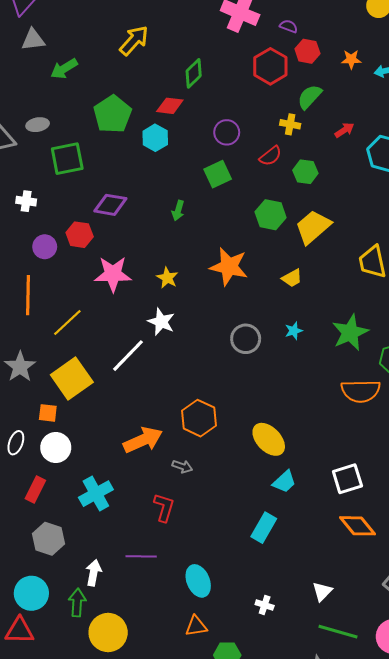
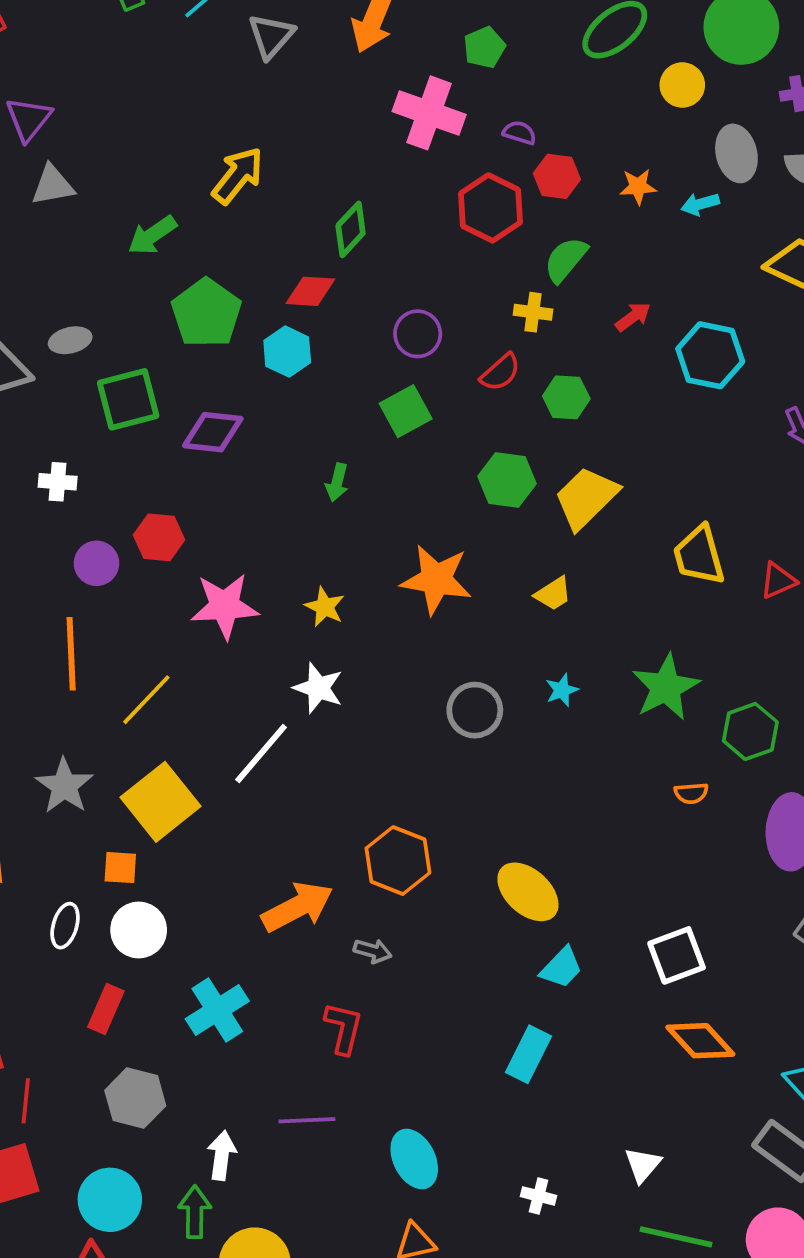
green arrow: (64, 69) -> (152, 235), moved
purple diamond: (110, 205) -> (213, 432), moved
orange semicircle: (361, 391) -> (691, 793), size x0.5

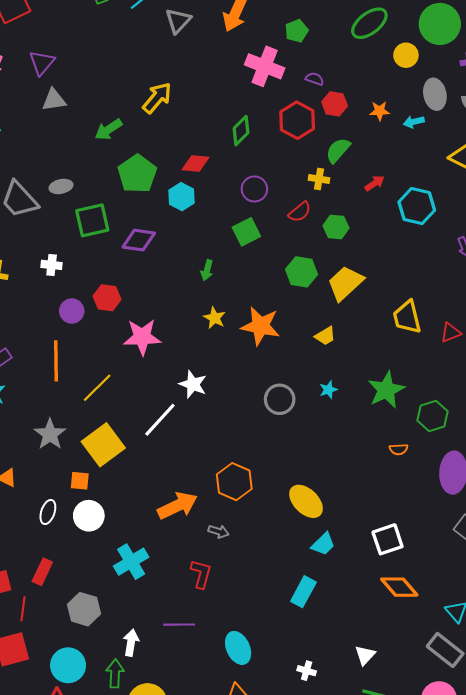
green diamond: (351, 229) -> (241, 131), moved
yellow star: (325, 607) -> (215, 318), moved
red rectangle: (106, 1009) -> (42, 572), moved

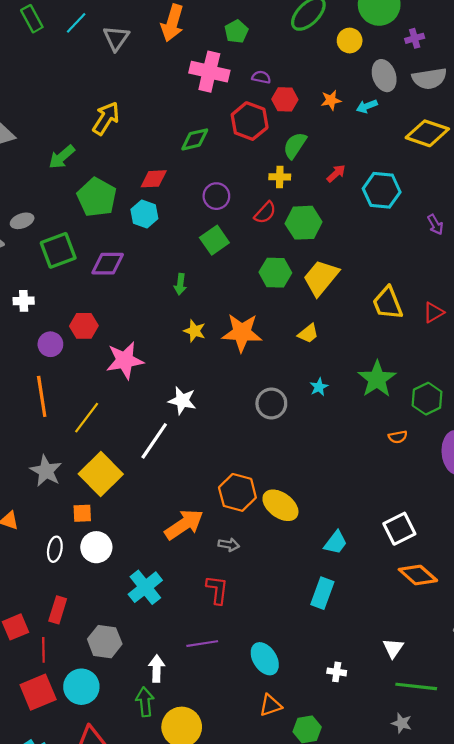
green diamond: (241, 131) -> (195, 139), turned 40
green hexagon: (336, 227) -> (304, 223), size x1.4
yellow ellipse: (306, 501) -> (280, 505), moved
cyan circle: (68, 665) -> (81, 687), moved

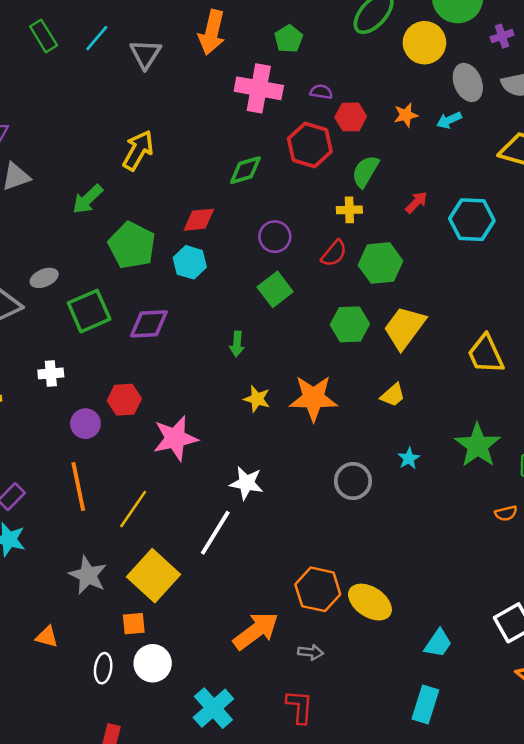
yellow circle: (350, 41) -> (424, 43), size x1.4

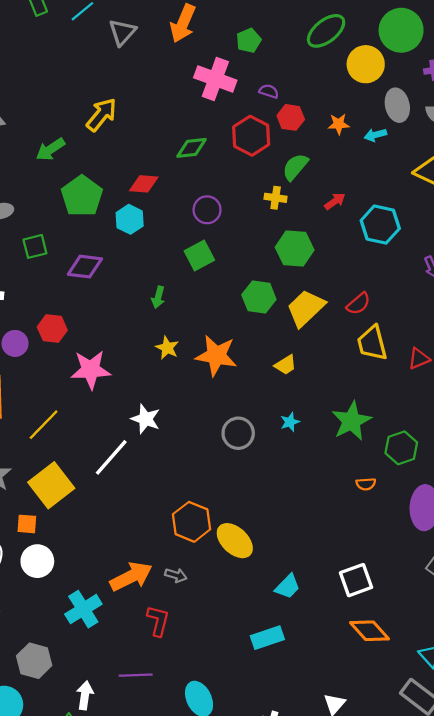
red semicircle: (334, 253) -> (358, 304), moved
green square: (89, 311) -> (35, 246), size x0.7
orange arrow: (256, 631) -> (131, 577), moved
cyan rectangle: (425, 704) -> (267, 638), turned 44

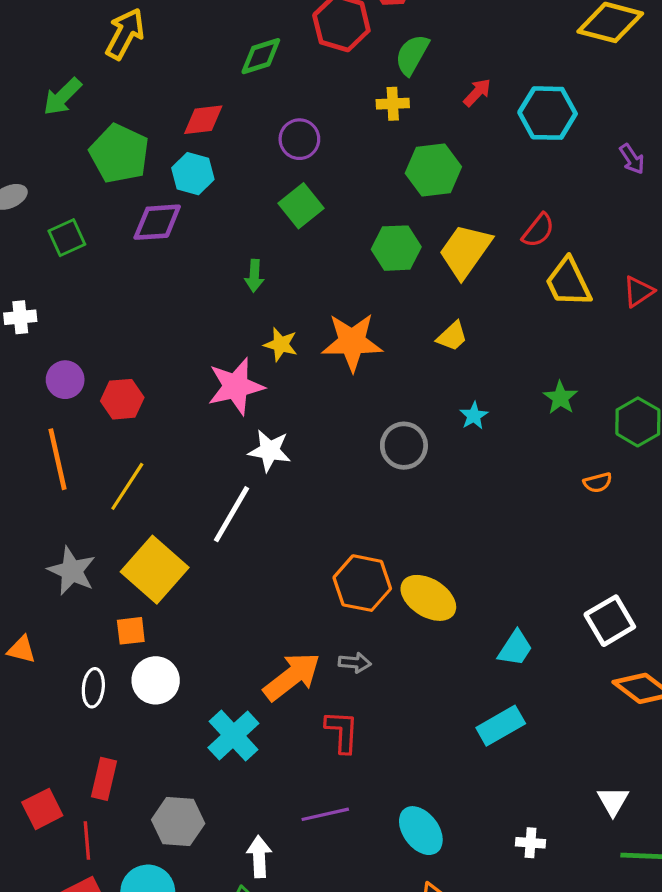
purple diamond: (85, 267) -> (157, 222), moved
red hexagon: (52, 329) -> (122, 399), moved
pink star: (91, 370) -> (236, 386), moved
green star: (351, 421) -> (560, 398), size x0.6

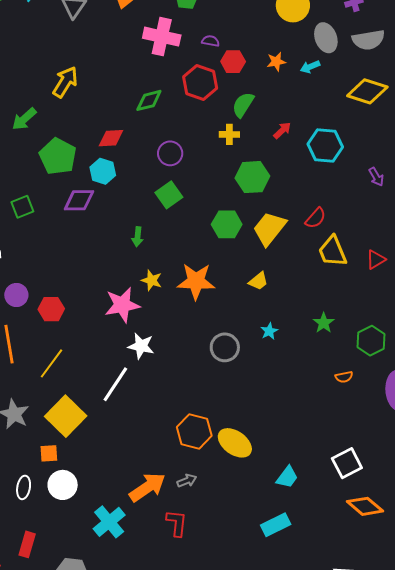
gray arrow: (355, 663) -> (187, 481), turned -30

